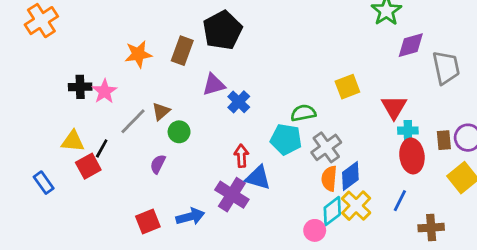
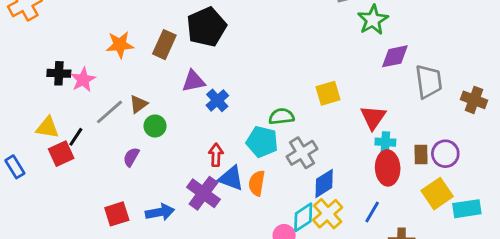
orange semicircle: (329, 179) -> (257, 183), moved

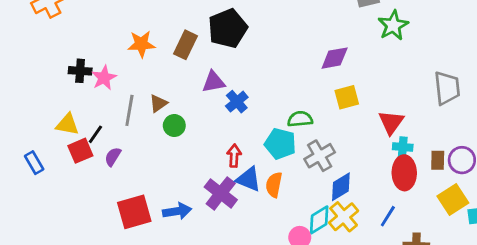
purple diamond: (395, 56) -> (335, 58), moved
gray line: (110, 112) -> (129, 110), turned -40
purple semicircle: (131, 157) -> (113, 157), moved
red square: (117, 214) -> (134, 212), size x1.4

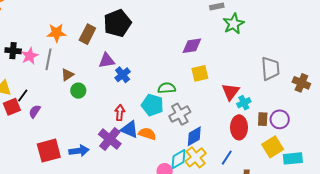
gray line: (129, 110) -> (48, 59), moved
cyan cross: (403, 147) -> (244, 103), moved, turned -32
orange semicircle: (274, 185) -> (147, 134), turned 96

